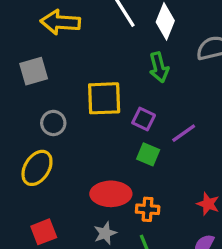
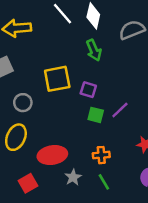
purple line: (184, 133) -> (120, 110), moved
red ellipse: (111, 194) -> (52, 155), moved

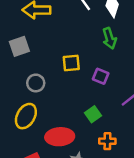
yellow square: (57, 79) -> (71, 63), size x0.7
green square: (96, 115) -> (93, 114), moved, turned 35

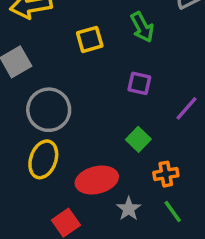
yellow square: (71, 63) -> (90, 39), moved
gray circle: (36, 83) -> (49, 110), size x1.6

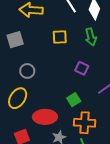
gray circle: (49, 110) -> (27, 71), size x0.6
orange cross: (166, 174) -> (85, 123), size x1.5

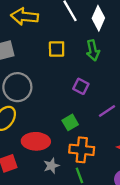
gray circle: (27, 71) -> (17, 87), size x1.6

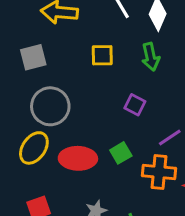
red ellipse: (36, 141) -> (78, 158), moved
orange cross: (82, 150) -> (159, 172), moved

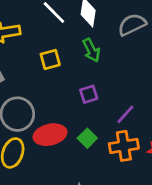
purple square: (135, 105) -> (89, 94), turned -30
red ellipse: (78, 158) -> (50, 135), moved

